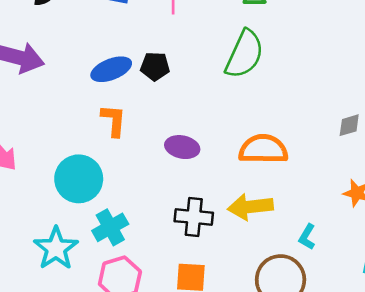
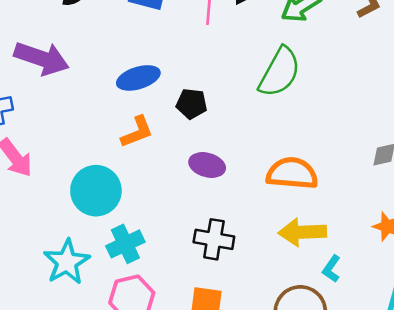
black pentagon: (155, 66) -> (192, 104), moved
orange L-shape: (114, 120) -> (137, 132), turned 60
yellow arrow: (250, 207) -> (302, 232), moved

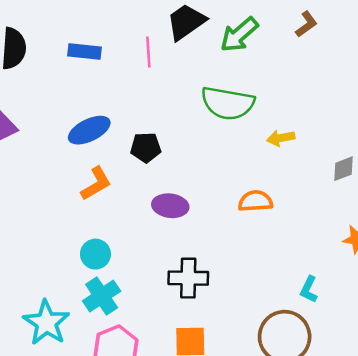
green semicircle: (280, 72) -> (228, 103), turned 80
orange semicircle: (292, 173) -> (255, 201), size x0.7
cyan circle: (96, 191) -> (95, 254), moved, size x0.6
yellow arrow: (302, 232) -> (281, 138), moved, size x0.6

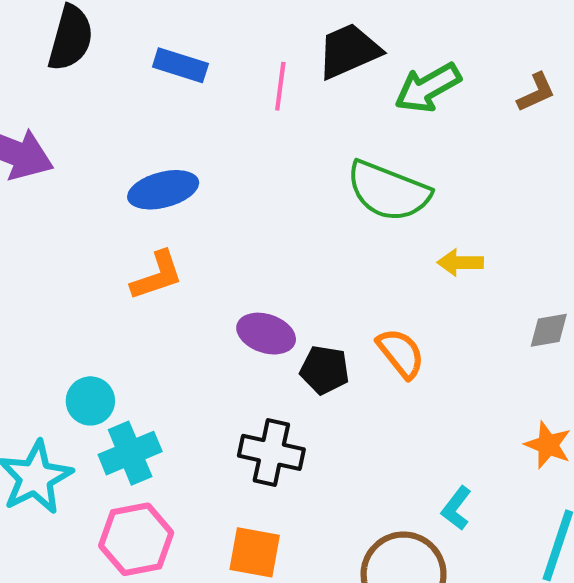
black pentagon: (146, 148) -> (325, 370), moved
orange semicircle: (255, 201) -> (401, 353), turned 44
cyan circle: (95, 254) -> (90, 401), moved

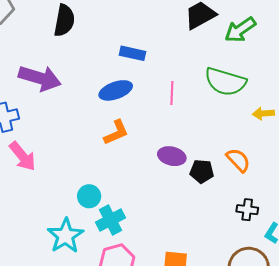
blue rectangle: (180, 65) -> (132, 53), moved
pink line: (280, 86) -> (172, 93), moved
black cross: (271, 452) -> (247, 210), moved, size x0.7

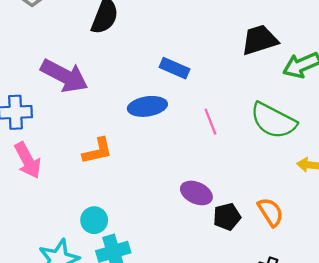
pink line: (172, 93) -> (210, 122), turned -35
orange L-shape: (116, 132) -> (97, 151), moved
black pentagon: (202, 171) -> (227, 217), turned -30

